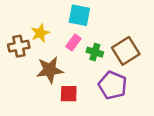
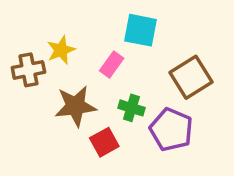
cyan square: (79, 15) -> (140, 30), moved
green cross: (95, 52) -> (131, 108), moved
red square: (69, 94) -> (104, 142), turned -30

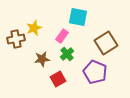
brown star: (75, 106) -> (42, 59), size x0.7
green cross: (131, 108) -> (67, 54), moved, turned 32

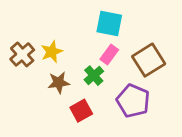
yellow star: (34, 28) -> (52, 52), moved
pink rectangle: (62, 36) -> (109, 54), moved
brown cross: (16, 39) -> (22, 54), turned -30

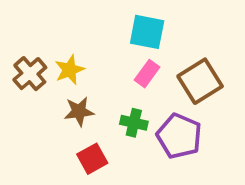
green cross: (94, 76) -> (134, 123), moved, turned -36
red square: (81, 111) -> (92, 159), moved

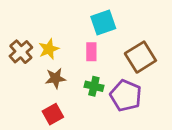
cyan square: (147, 32) -> (103, 23), turned -30
pink rectangle: (147, 74) -> (91, 52), moved, turned -36
red square: (92, 159) -> (53, 114), moved

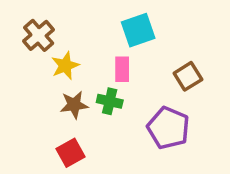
brown cross: (21, 52) -> (39, 35), moved
brown square: (140, 57) -> (188, 76), size x0.7
green cross: (94, 86) -> (110, 101), moved

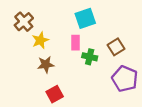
green cross: (110, 101) -> (90, 57), moved
purple pentagon: (168, 128) -> (125, 79), moved
red square: (71, 153) -> (55, 94), moved

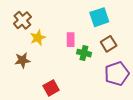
cyan square: (85, 18) -> (99, 17), moved
brown star: (46, 64) -> (22, 60), moved
purple pentagon: (125, 79) -> (117, 74), turned 30

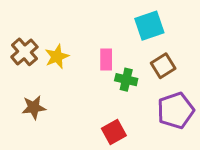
brown cross: (22, 20) -> (24, 52), moved
brown star: (22, 60) -> (34, 107), moved
red square: (51, 88) -> (114, 132), moved

